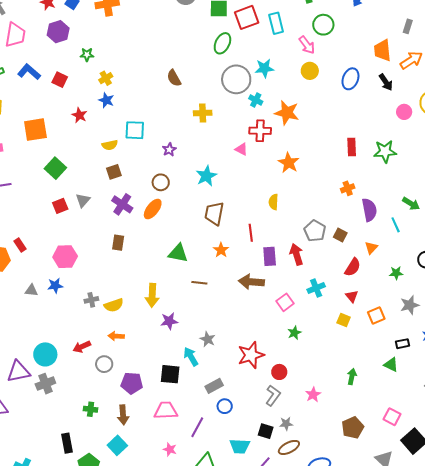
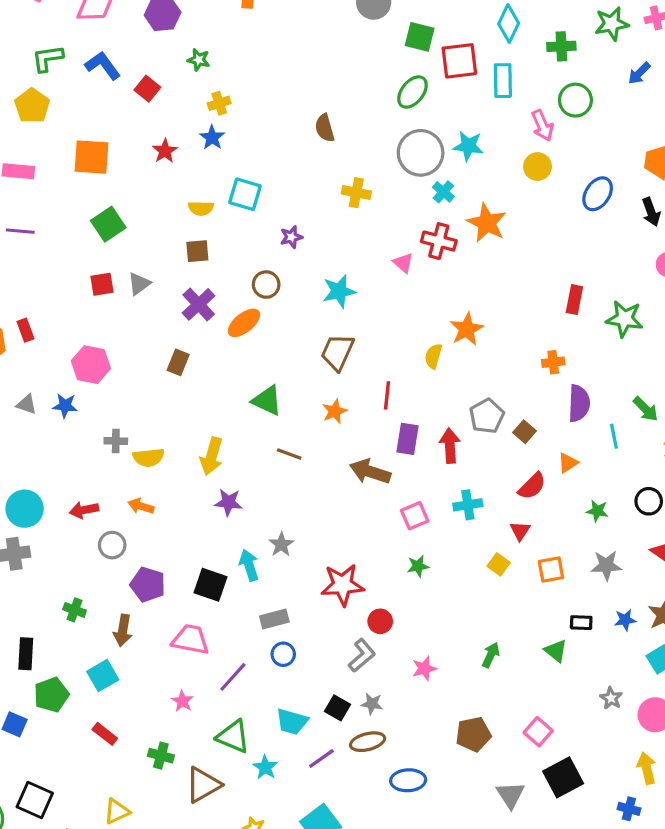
orange star: (289, 163) -> (467, 329), moved

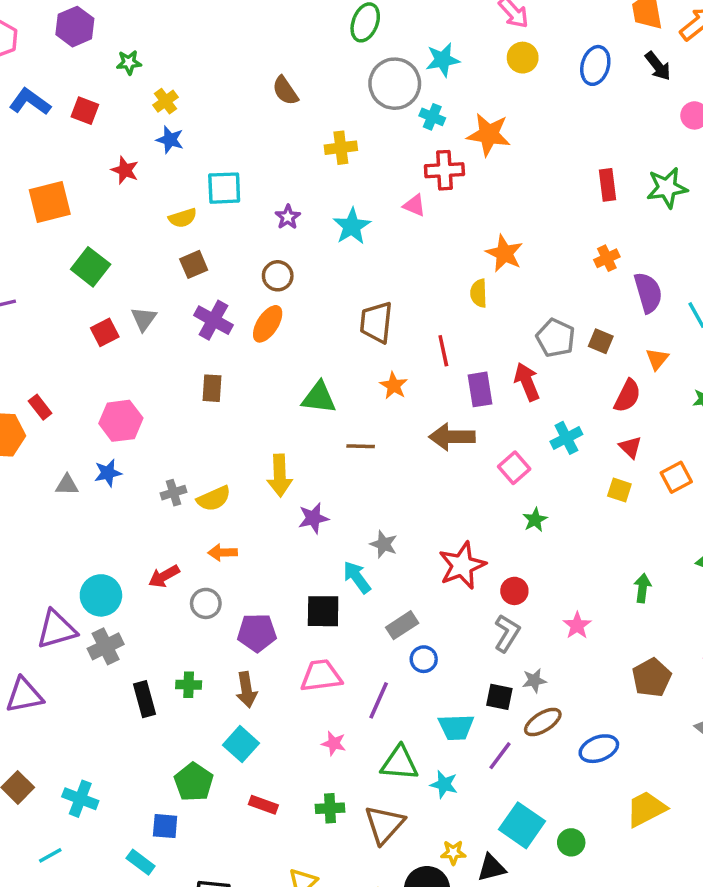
cyan star: (339, 291) -> (352, 226), moved
black rectangle: (26, 654) -> (145, 699), moved

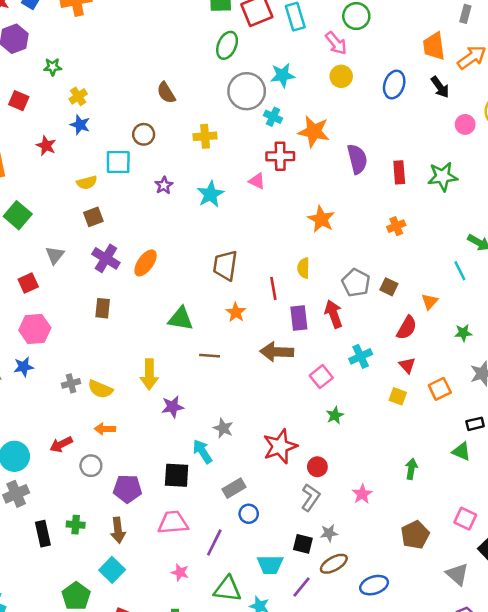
brown circle: (278, 276) -> (144, 134), moved
yellow semicircle: (479, 293) -> (304, 268), moved
purple semicircle: (648, 293) -> (357, 159), moved
red square: (105, 332) -> (28, 283), moved
yellow semicircle: (214, 499) -> (100, 389), turned 45

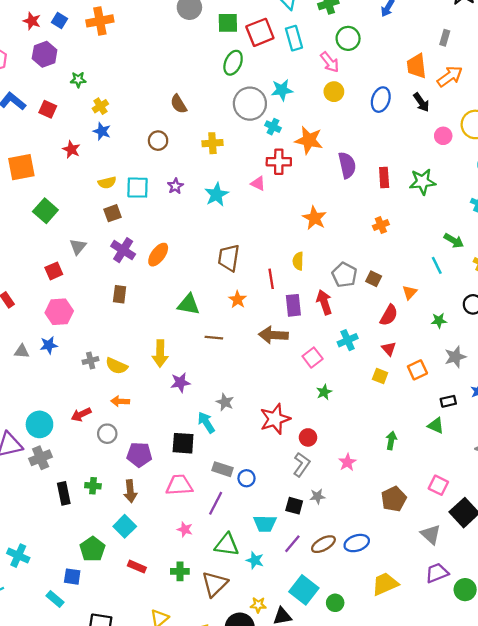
cyan square: (118, 162) -> (138, 188), moved
gray rectangle: (234, 488) -> (223, 469), moved, turned 48
brown ellipse: (334, 564) -> (323, 544), moved

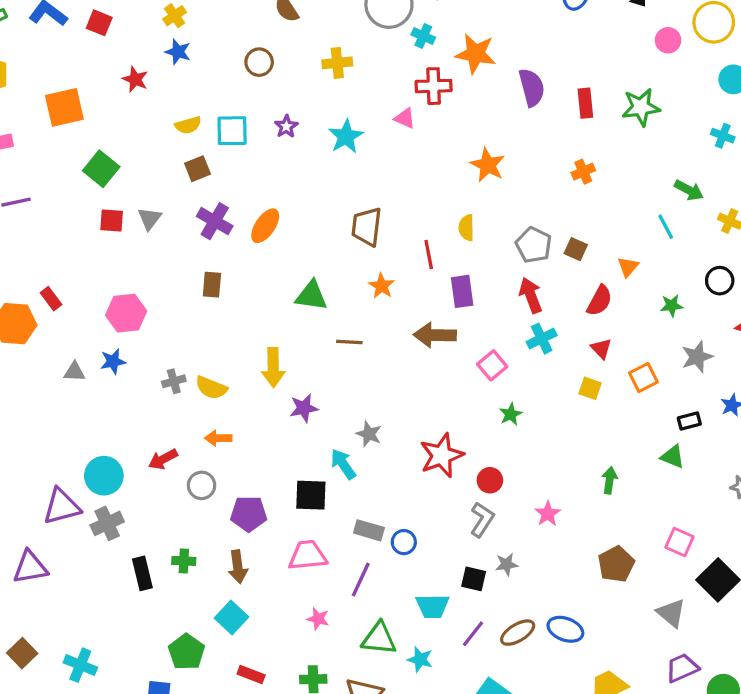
red square: (54, 271) -> (112, 220), moved, turned 30
red arrow: (324, 302) -> (531, 295), moved
blue ellipse: (357, 543) -> (565, 629), turned 40

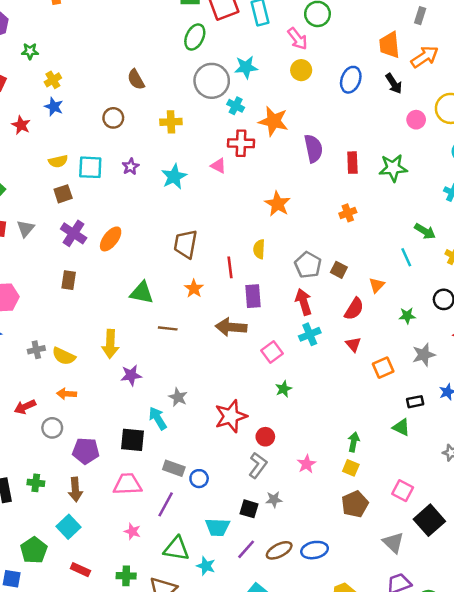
yellow square: (590, 388) -> (351, 468), moved
blue ellipse: (565, 629) -> (315, 550), turned -35

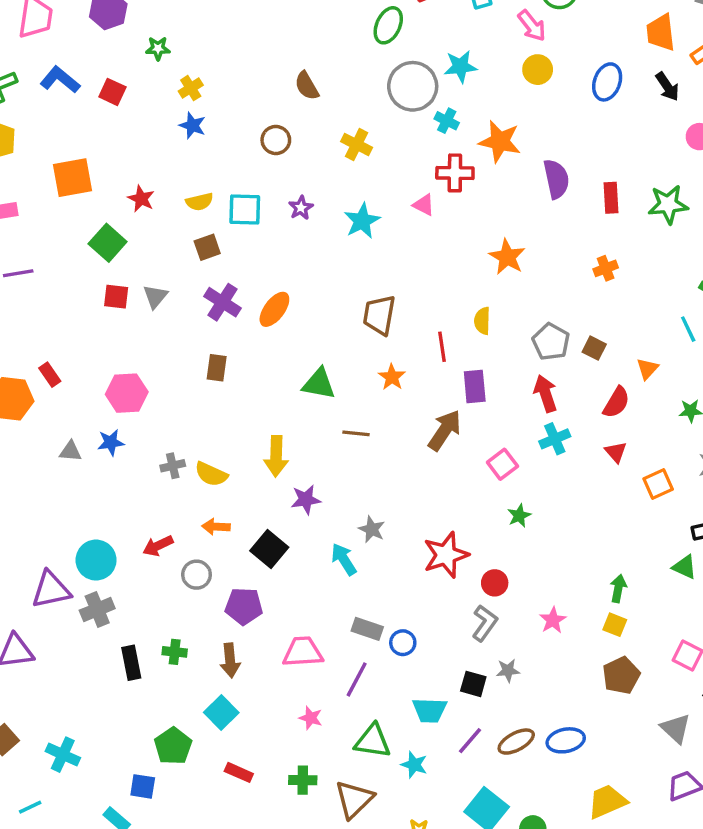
yellow cross: (171, 122) -> (357, 144), turned 30
red star: (21, 125) -> (141, 199), moved
brown arrow: (231, 327) -> (445, 430), turned 120
black square: (133, 440) -> (269, 549), moved, turned 35

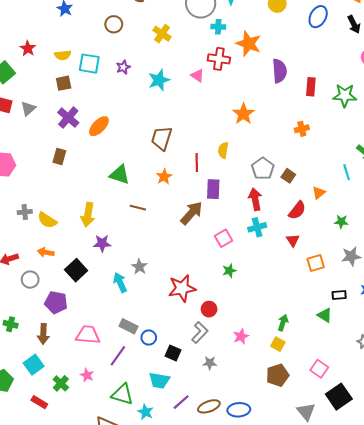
cyan cross: (447, 121) -> (218, 27), turned -32
black square: (473, 684) -> (173, 353), moved
green cross: (303, 780) -> (61, 383), moved, turned 35

